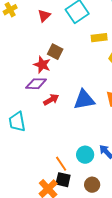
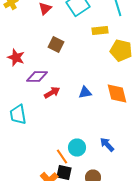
red star: (42, 65) -> (16, 58), moved
blue triangle: (84, 100) -> (85, 92), size x0.6
cyan circle: (85, 155) -> (77, 148), moved

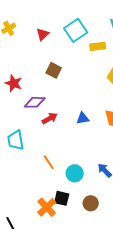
yellow rectangle: (100, 30) -> (98, 46), moved
orange line: (62, 156) -> (49, 162), moved

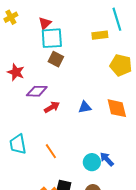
cyan square: (76, 30) -> (52, 38), moved, turned 30
cyan trapezoid: (16, 140) -> (18, 144), moved
cyan circle: (75, 173) -> (92, 162), moved

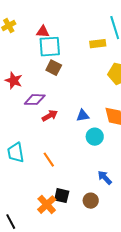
red triangle: (45, 23) -> (43, 32), turned 48
blue arrow: (107, 159) -> (105, 178), moved
cyan circle: (92, 162) -> (95, 137), moved

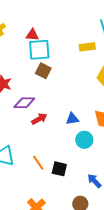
black square: (62, 196) -> (59, 169), moved

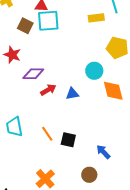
brown square: (43, 71) -> (25, 26), moved
blue triangle: (72, 119) -> (72, 94), moved
cyan circle: (84, 140) -> (94, 71), moved

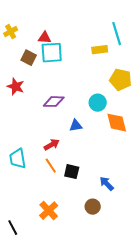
purple diamond: (33, 74) -> (54, 102), moved
red arrow: (48, 90) -> (52, 145), moved

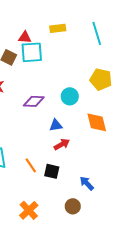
yellow rectangle: (100, 50) -> (58, 28), moved
cyan circle: (98, 103) -> (70, 96), moved
red arrow: (52, 145) -> (62, 144), moved

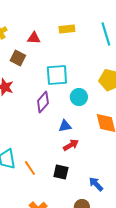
cyan square: (32, 52) -> (57, 75), moved
purple diamond: (34, 101) -> (43, 102), turned -50
orange line: (31, 165) -> (30, 168), moved

